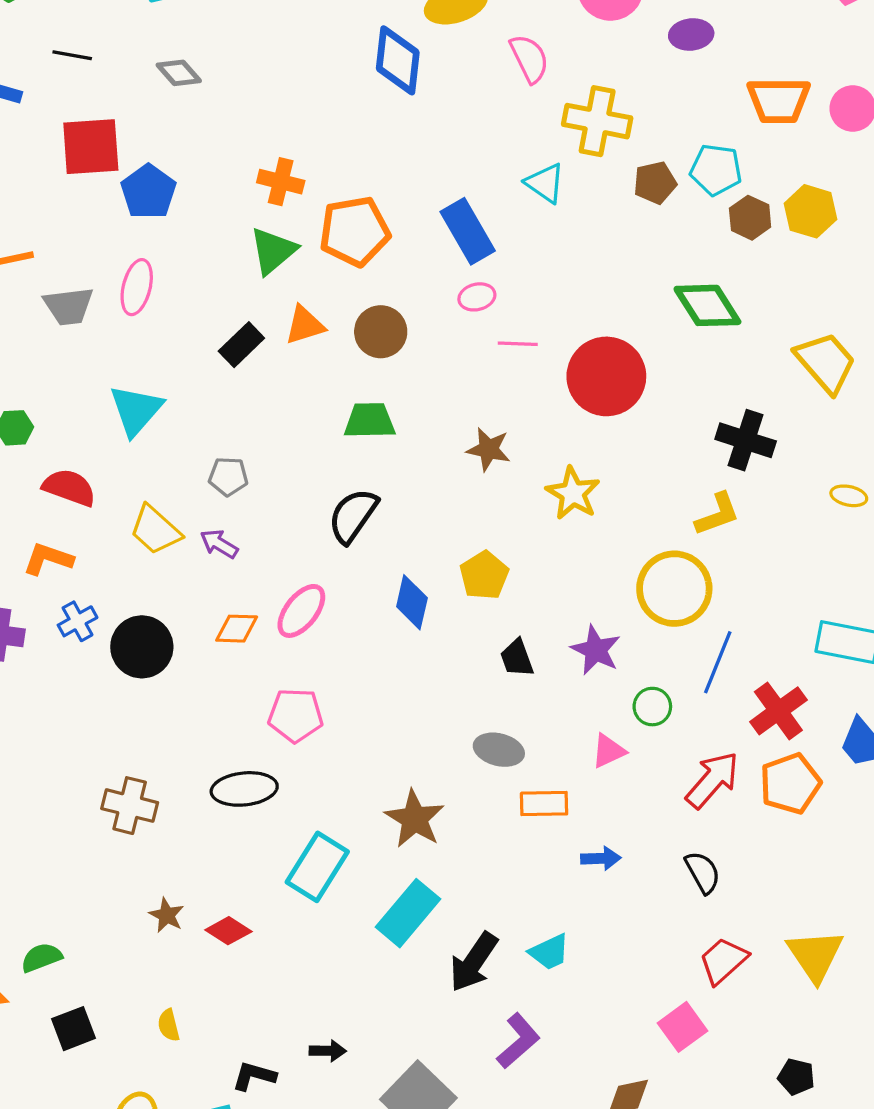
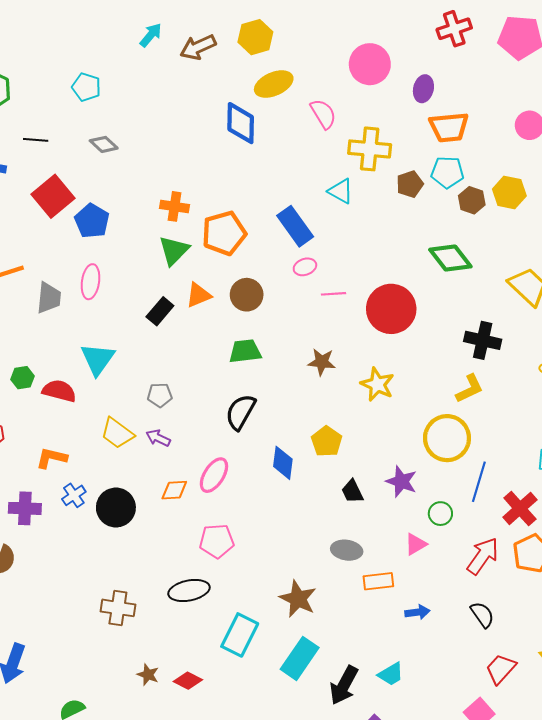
purple ellipse: (691, 34) -> (423, 89), turned -65
orange trapezoid: (779, 100) -> (449, 127), moved
red square: (91, 147) -> (53, 196), turned -30
gray trapezoid: (69, 306) -> (49, 298), turned -72
red semicircle: (69, 487) -> (59, 391), moved

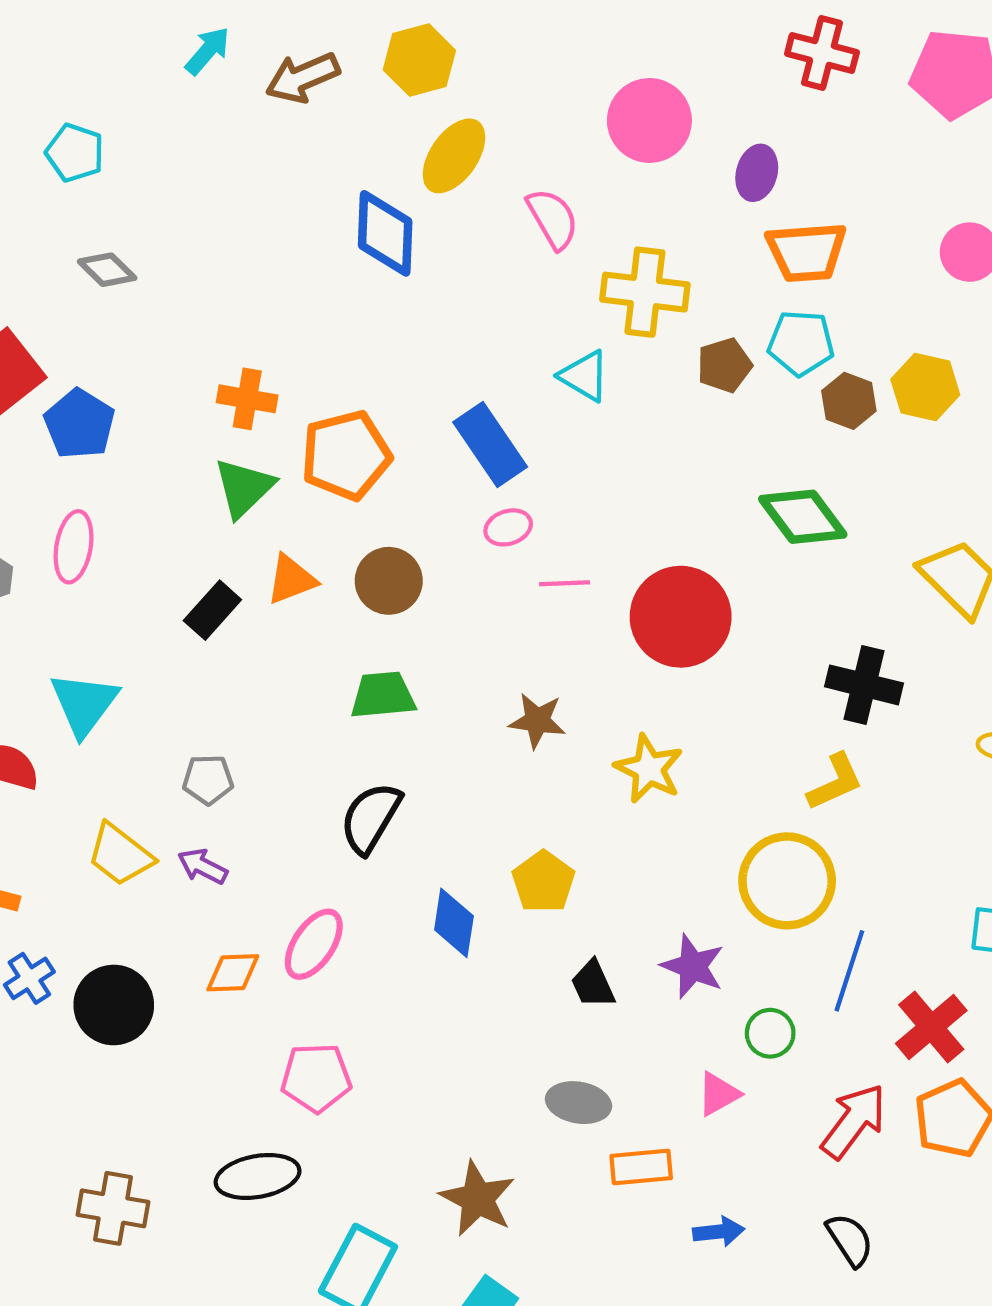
red cross: (454, 29) -> (822, 53), turned 32
yellow ellipse: (274, 84) -> (454, 156), turned -33

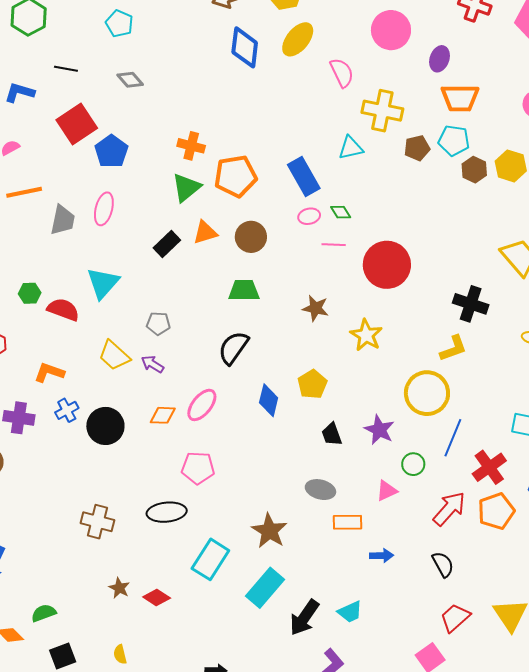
blue diamond: (385, 233) -> (245, 47), moved
cyan triangle: (584, 376) -> (351, 148), turned -48
green diamond: (803, 517) -> (341, 212), moved, size x0.5

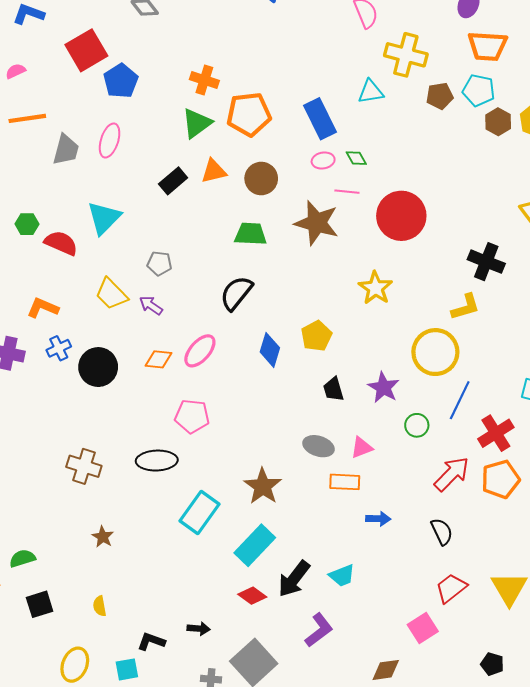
brown star: (315, 308) -> (317, 223), moved, size x1.6
pink triangle: (387, 491) -> (362, 447), moved
red diamond: (157, 598) -> (252, 596), moved

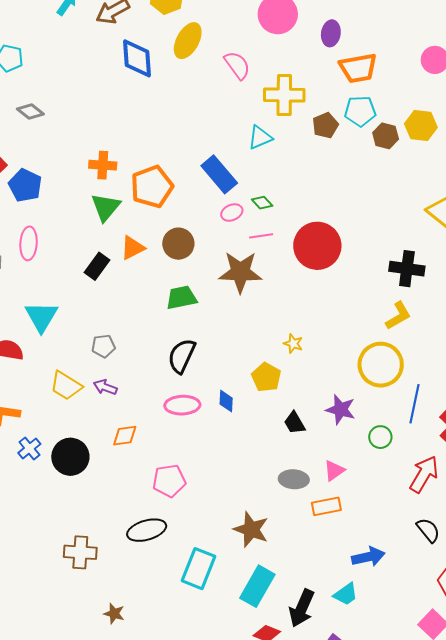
yellow star: (375, 288) -> (293, 344), moved, size x0.6
blue diamond: (270, 350) -> (226, 401), size x0.7
pink ellipse: (200, 351) -> (182, 405), moved, turned 60
blue arrow: (378, 519) -> (368, 557), moved, size x1.4

